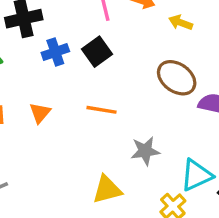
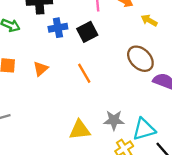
orange line: (102, 110) -> (84, 73), turned 42
gray star: (145, 151) -> (114, 120), moved

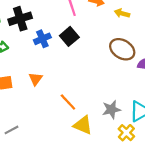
orange line: (84, 73) -> (68, 102), moved
yellow triangle: (80, 130) -> (83, 125), turned 42

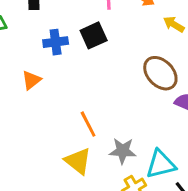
blue cross: (42, 39) -> (56, 42), moved
orange line: (68, 102) -> (88, 124), moved

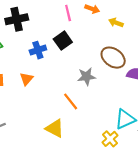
gray star: (123, 151) -> (86, 77), moved
yellow triangle: (78, 161) -> (55, 128), moved

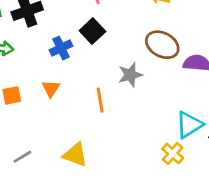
orange line: (71, 101) -> (100, 100), moved, turned 36
yellow triangle: (55, 128) -> (75, 155), moved

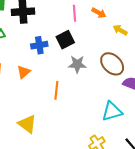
gray star: (130, 75) -> (77, 64), moved
cyan triangle: (189, 125) -> (112, 111), moved

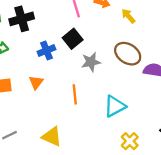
yellow arrow: (120, 30) -> (128, 16), turned 32
cyan triangle: (112, 111) -> (115, 106), moved

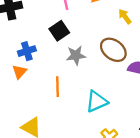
yellow arrow: (128, 16) -> (125, 16), moved
blue cross: (46, 51) -> (27, 51), moved

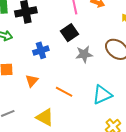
orange triangle: (19, 72) -> (32, 81), moved
orange line: (57, 87) -> (64, 92), moved, turned -60

